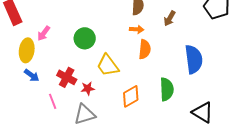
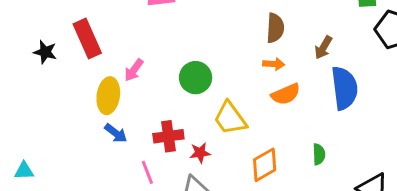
orange semicircle: (145, 49) -> (286, 94), turned 60
blue semicircle: (194, 59) -> (344, 88), moved
red cross: (67, 77) -> (168, 136), turned -36
green semicircle: (167, 89) -> (319, 154), size x0.6

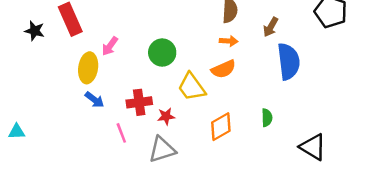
orange semicircle: (286, 94) -> (223, 69), moved

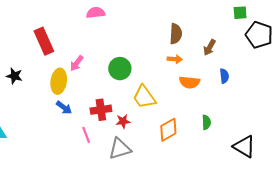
black star: (35, 31) -> (14, 76), moved
blue semicircle: (289, 61) -> (224, 76), size x0.5
orange semicircle: (223, 69) -> (189, 82), moved, turned 30

